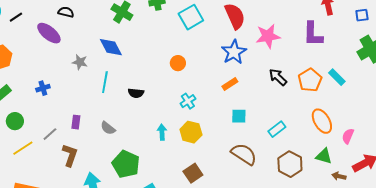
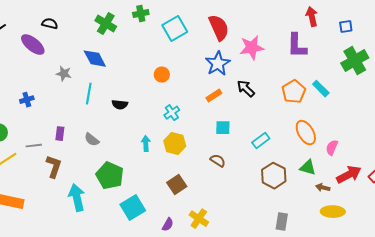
black arrow: (278, 77) -> (246, 89), moved
gray line: (50, 134) -> (34, 146), turned 35
brown semicircle: (244, 154) -> (218, 161), moved, size x0.6

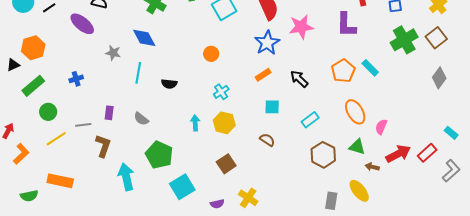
black arrow: (246, 89) -> (299, 79), moved
yellow ellipse: (333, 212) -> (359, 191), moved, turned 50
purple semicircle: (168, 225) -> (217, 204), turned 48

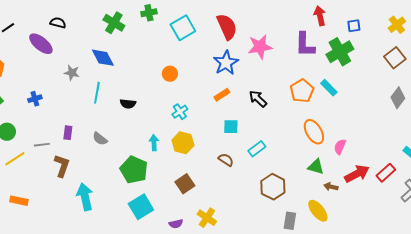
green cross: (404, 40) -> (340, 52), moved
cyan rectangle: (310, 120) -> (257, 149), moved
green pentagon: (159, 155) -> (134, 170), moved
brown hexagon: (323, 155) -> (273, 187), moved
orange rectangle: (60, 181) -> (19, 201), size x0.7

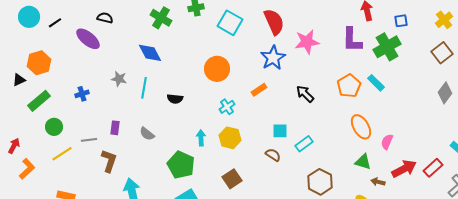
cyan square: (183, 28) -> (230, 23), turned -30
gray star: (72, 73) -> (119, 79), moved
orange circle: (170, 74) -> (217, 69), size x1.6
orange rectangle: (222, 95) -> (259, 90), moved
cyan square: (231, 127) -> (280, 131), moved

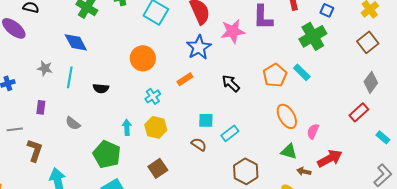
blue square: (401, 21) -> (327, 10), turned 32
purple L-shape: (352, 40) -> (263, 17), moved
purple rectangle: (115, 128) -> (41, 107), moved
red rectangle: (433, 168) -> (359, 112), moved

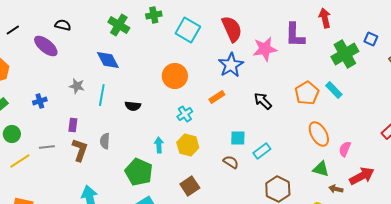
blue square: (327, 10) -> (371, 39), moved
gray semicircle: (73, 123) -> (105, 141), turned 56
brown L-shape: (35, 150) -> (80, 150), moved

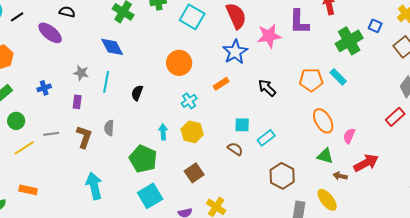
orange pentagon: (307, 93) -> (311, 80), turned 30
black semicircle: (133, 106) -> (137, 93), turned 105
purple rectangle: (73, 125) -> (77, 102), moved

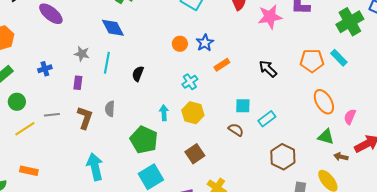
blue star: (235, 52) -> (205, 43), moved, size x0.7
orange circle: (179, 63) -> (180, 44), size x0.6

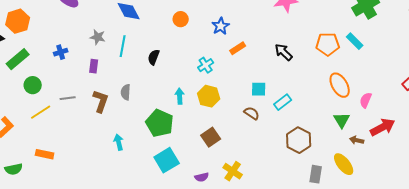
orange circle: (180, 44) -> (181, 19), moved
green triangle: (326, 137) -> (342, 120), turned 42
cyan arrow: (95, 167) -> (119, 142), moved, size x0.6

